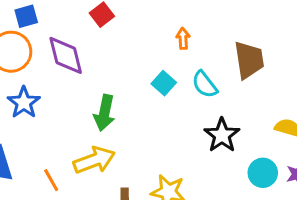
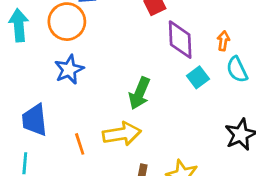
purple diamond: (66, 55) -> (180, 40), moved
cyan semicircle: (205, 84) -> (237, 70), moved

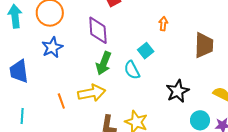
purple diamond: (180, 40) -> (98, 30), moved
cyan semicircle: (237, 70) -> (132, 70), moved
blue trapezoid: (34, 120) -> (19, 71), moved

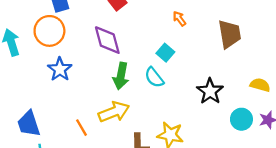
orange arrow: (163, 24) -> (179, 19), turned -32
blue trapezoid: (19, 71) -> (29, 124), moved

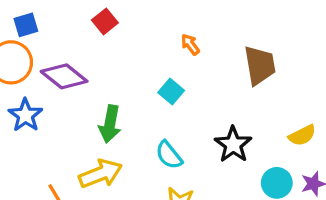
purple diamond: (107, 40) -> (64, 76), moved, turned -36
cyan semicircle: (154, 77) -> (169, 155), moved
yellow semicircle: (260, 85) -> (302, 135), turned 138

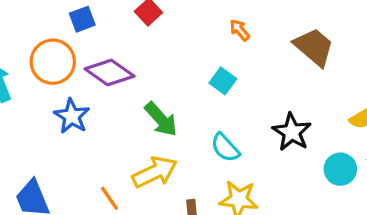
blue square: (26, 25) -> (82, 19), moved
brown trapezoid: (260, 65) -> (314, 47), turned -36
green arrow: (110, 124) -> (161, 119), turned -48

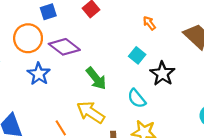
black star: (292, 132) -> (162, 74), moved
yellow arrow: (155, 172) -> (91, 112), turned -124

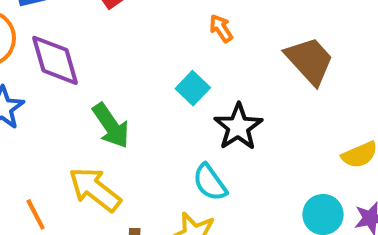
purple diamond: (64, 47) -> (55, 60), turned 32
cyan semicircle: (137, 98) -> (210, 182), moved

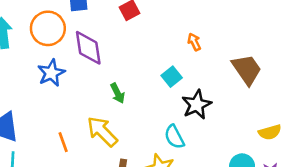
green arrow: (111, 126) -> (118, 93), size x0.7

